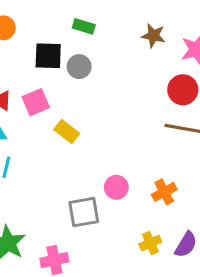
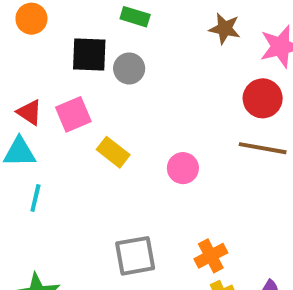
pink circle: (116, 187) -> (183, 168), moved
orange cross: (164, 192) -> (211, 256), moved

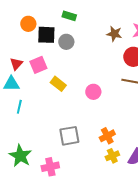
orange circle: (31, 19) -> (28, 24), moved
brown star: (225, 29) -> (114, 34), moved
red triangle: (29, 112) -> (16, 64), turned 40

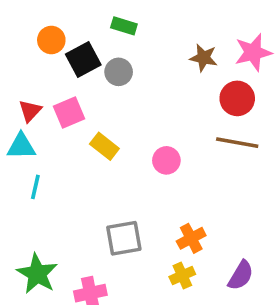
black square: (46, 35) -> (83, 59), turned -30
yellow cross: (112, 156) -> (182, 275), moved

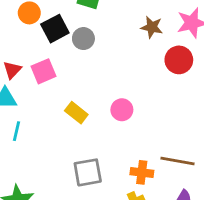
brown line: (237, 143) -> (177, 161), moved
yellow rectangle: (104, 146) -> (76, 113), moved
orange cross: (191, 238) -> (142, 172), turned 35

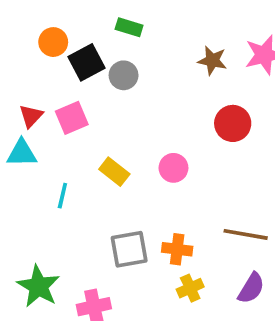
red circle: (179, 60) -> (233, 123), moved
cyan line: (16, 131) -> (62, 196), moved
orange cross: (142, 172) -> (177, 249), moved

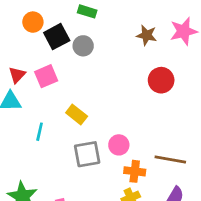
pink circle: (173, 168) -> (119, 145), moved
gray square: (129, 249) -> (87, 154), moved
orange cross: (177, 249) -> (135, 171), moved

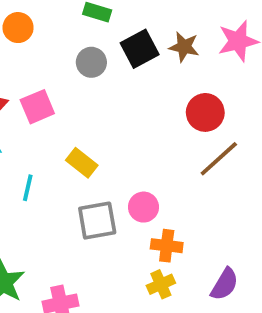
black square: (57, 37) -> (140, 49), moved
brown line: (170, 159) -> (219, 159), moved, turned -52

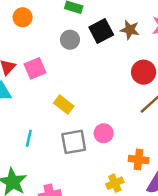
cyan line: (28, 188) -> (29, 138), moved
orange cross: (167, 246) -> (139, 159), moved

